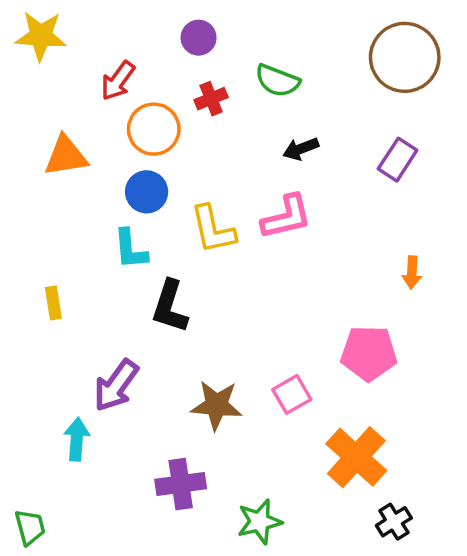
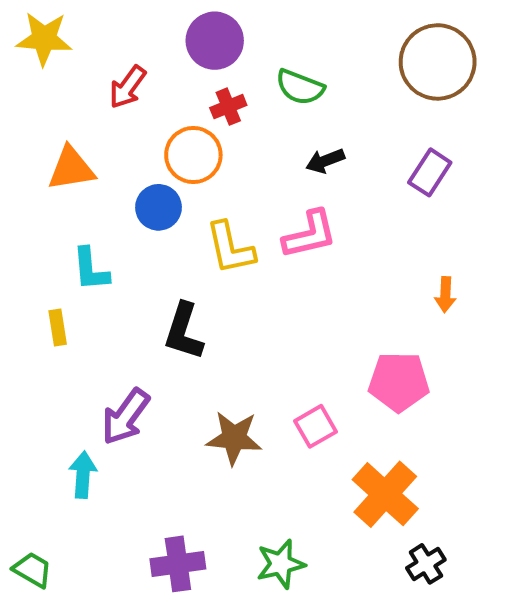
purple circle: (199, 38) -> (215, 41), size x1.5
orange circle: (154, 129) -> (193, 155), moved
cyan L-shape: (130, 249) -> (91, 269), moved
purple cross: (181, 484) -> (178, 564), moved
green trapezoid: (30, 527) -> (33, 570), turned -45

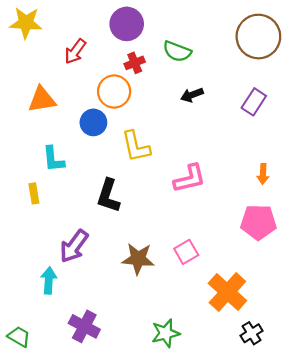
pink L-shape: (310, 234) -> (190, 179), moved
pink pentagon: (399, 382) -> (258, 222), moved
purple cross: (178, 564) -> (84, 326), moved, turned 36

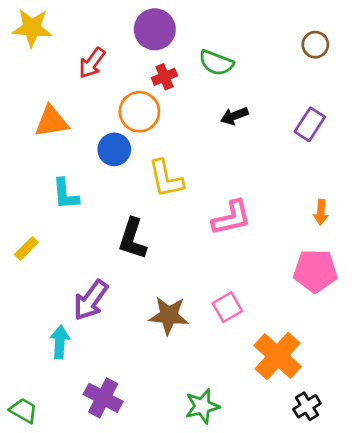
brown circle: (258, 37) -> (315, 45), size x0.5
yellow rectangle: (34, 193) -> (26, 249), moved, turned 54

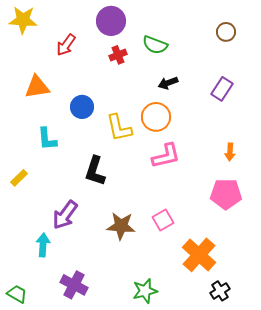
orange circle: (139, 112) -> (156, 117), moved

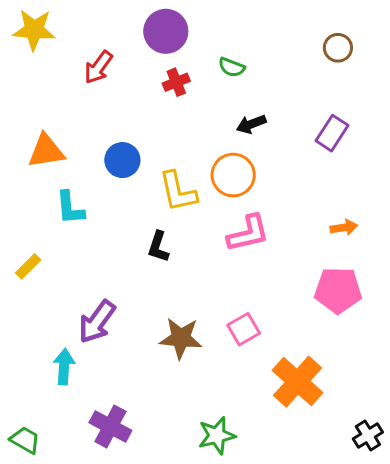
green semicircle: (155, 45) -> (232, 67), size x0.7
orange triangle: (37, 87) -> (46, 151), moved
orange arrow: (230, 152) -> (344, 227), turned -102
black L-shape: (95, 171) -> (158, 247), moved, size x0.7
black cross: (220, 291) -> (368, 435), moved

